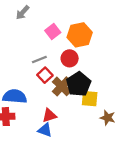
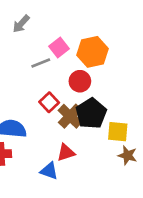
gray line: (39, 60) -> (41, 63), moved
yellow square: (90, 99) -> (118, 132), moved
red triangle: (49, 115) -> (66, 153), moved

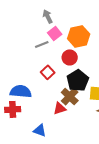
gray arrow: (21, 24) -> (48, 16), moved, turned 112
brown cross: (70, 116) -> (70, 96), moved
blue triangle: (49, 171) -> (40, 130), moved

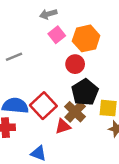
gray arrow: (48, 16) -> (48, 14), turned -80
gray line: (42, 44) -> (14, 57), moved
red square: (48, 72) -> (43, 106), moved, size x1.5

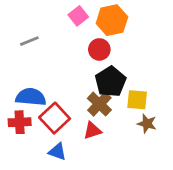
red square: (43, 106) -> (55, 118), moved
red triangle: (63, 126) -> (92, 131), moved

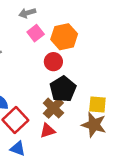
yellow square: (137, 100) -> (97, 105), moved
brown star: (147, 124) -> (94, 125), size x1.5

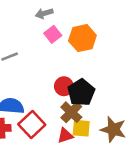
red circle: (53, 62) -> (64, 86), moved
yellow square: (97, 105) -> (81, 128), moved

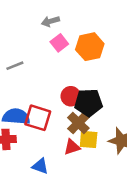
black pentagon: (81, 92) -> (89, 103), turned 30
red square: (32, 125) -> (38, 118), moved, turned -30

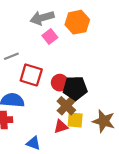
gray arrow: (50, 21) -> (42, 18), size x1.5
orange hexagon: (90, 47) -> (77, 22), moved
red square: (38, 118) -> (31, 75), moved

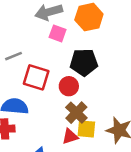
pink square: (50, 36) -> (58, 33), turned -32
black pentagon: (75, 88) -> (84, 62), moved

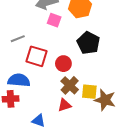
black pentagon: (84, 62) -> (88, 43), moved, turned 30
yellow square: (86, 129) -> (89, 92), moved

